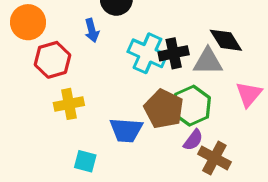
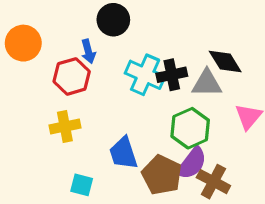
red hexagon: (53, 60) -> (72, 76), moved
brown pentagon: (164, 109) -> (162, 175), moved
blue trapezoid: (126, 130) -> (123, 153), turned 68
purple semicircle: (193, 140) -> (192, 163), size x1.5

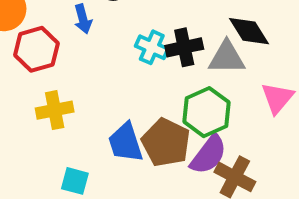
cyan cross: (145, 75) -> (152, 47), size x0.7
red hexagon: (72, 76) -> (36, 49), moved
brown pentagon: (162, 175) -> (166, 142), moved

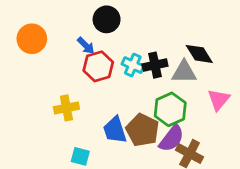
blue arrow: (83, 19) -> (86, 46), turned -30
red hexagon: (36, 49) -> (98, 66), moved

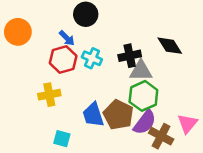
cyan cross: (133, 65) -> (92, 58), moved
red hexagon: (98, 66) -> (63, 59), moved
gray triangle: (184, 72) -> (141, 71), moved
pink triangle: (219, 100) -> (187, 124), moved

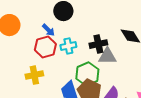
cyan cross: (92, 58) -> (68, 46), turned -35
green hexagon: (143, 96) -> (87, 74), moved

